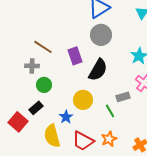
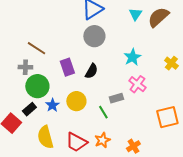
purple rectangle: (75, 56) -> (67, 67), moved
black semicircle: (98, 70) -> (91, 71), size x0.7
green circle: (44, 85) -> (37, 86), size x1.5
blue star: (66, 117) -> (52, 105), moved

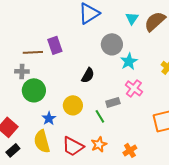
gray circle: (94, 36) -> (112, 44), moved
brown line: (36, 48) -> (33, 52), turned -36
purple rectangle: (67, 67) -> (55, 45), moved
blue star: (52, 105) -> (49, 118), moved
black rectangle: (29, 109) -> (13, 150), moved

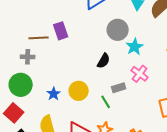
black semicircle: (88, 75) -> (104, 61), moved
green circle: (34, 90) -> (21, 85), moved
blue star: (49, 118) -> (54, 94), moved

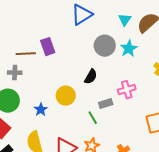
cyan star: (135, 47) -> (129, 49), moved
pink cross: (140, 74) -> (127, 90), turned 36
yellow circle: (79, 91) -> (66, 96), moved

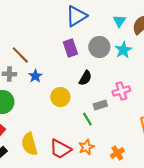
purple rectangle: (48, 47) -> (70, 48), moved
brown line: (26, 54) -> (20, 55), turned 48
blue star: (41, 110) -> (35, 76), moved

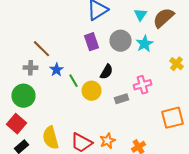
yellow circle: (60, 97) -> (92, 91), moved
green line: (87, 119) -> (74, 81), moved

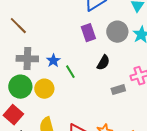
brown line: (42, 49) -> (18, 26), moved
gray cross: (30, 68) -> (27, 59), size x1.5
yellow circle: (92, 91) -> (44, 89), moved

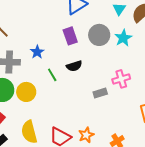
blue star: (53, 61) -> (37, 52), moved
black semicircle: (103, 63) -> (74, 66), moved, turned 42

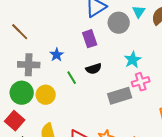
gray circle: (99, 35) -> (119, 23), moved
cyan star: (123, 38) -> (133, 60), moved
gray rectangle: (100, 93) -> (120, 96), size x1.6

